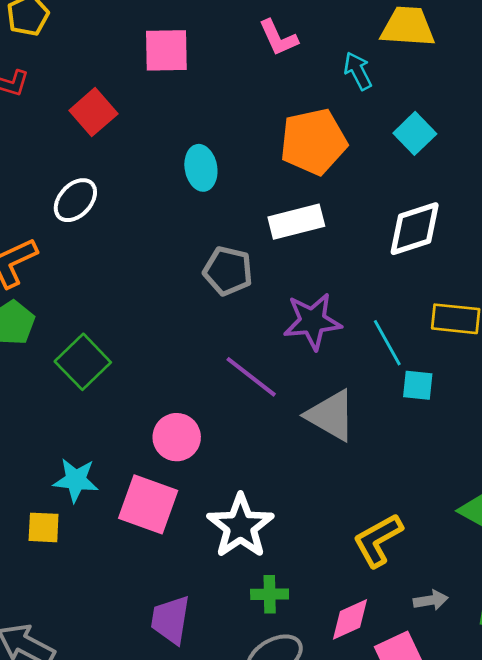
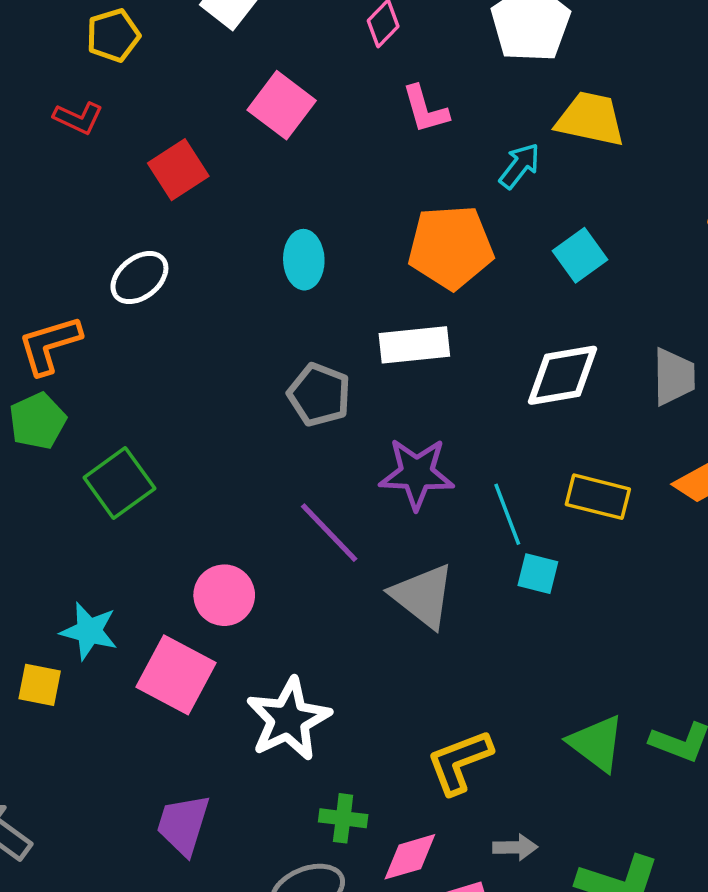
pink square: (166, 50) -> (282, 105), turned 30
cyan arrow: (358, 71) -> (519, 166), turned 57
green cross: (270, 594) -> (343, 818), moved

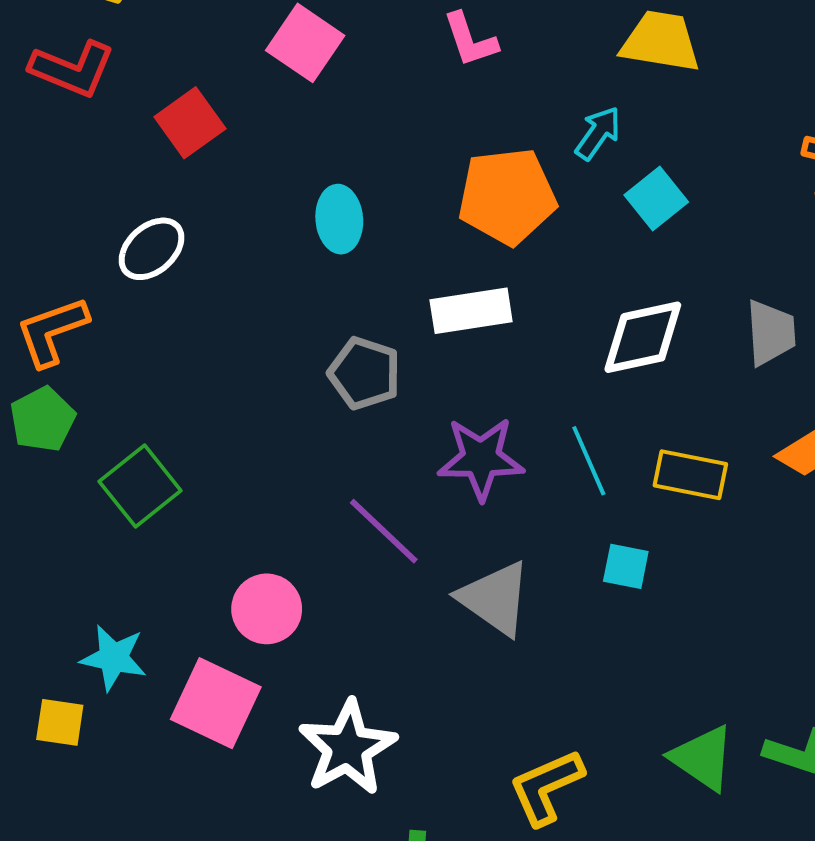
red L-shape: (78, 118) -> (72, 69), size x1.5
cyan arrow: (519, 166) -> (598, 133), moved
cyan line: (507, 514) -> (589, 461), moved

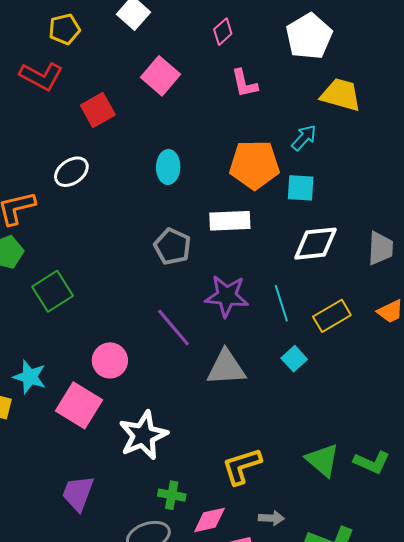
cyan square: (656, 198) -> (301, 188), moved, turned 36
yellow rectangle: (690, 475) -> (332, 316), turned -48
cyan square: (626, 566) -> (294, 359), turned 30
gray triangle: (495, 598) -> (226, 368), turned -45

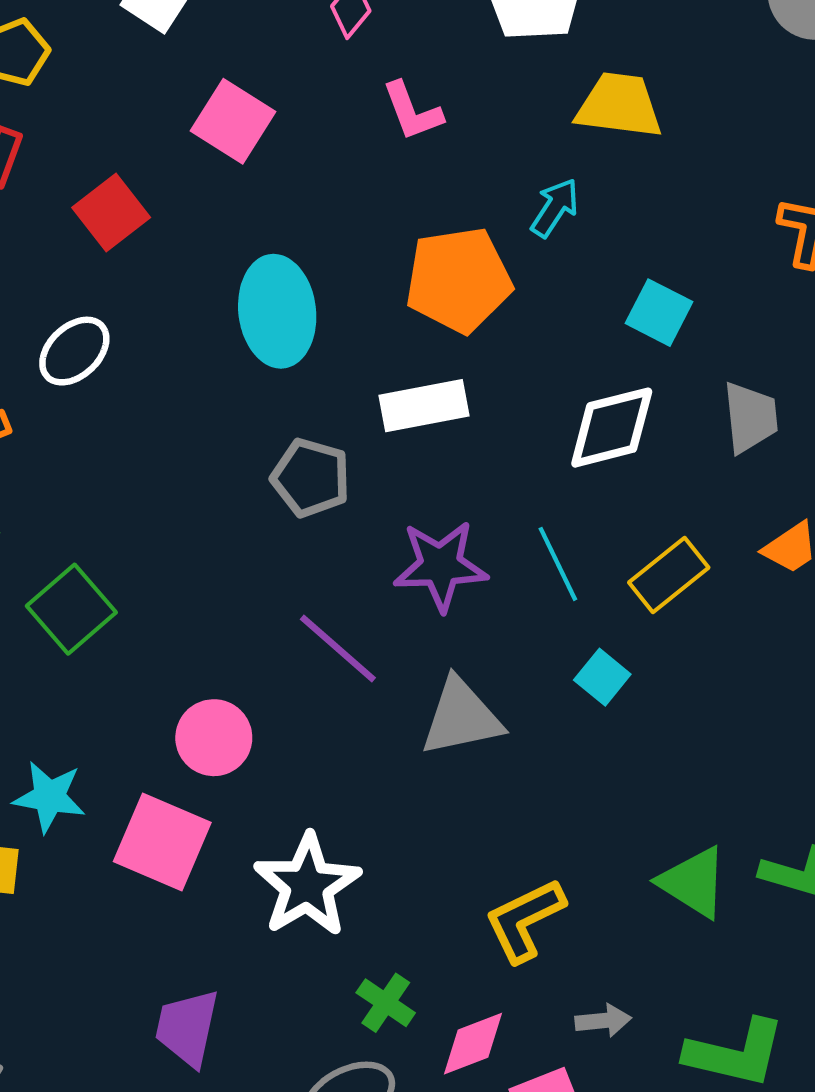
cyan ellipse: (168, 167) -> (277, 311), size x1.5
cyan square: (301, 188) -> (659, 313), moved, turned 32
green cross: (172, 495) -> (386, 1003), turned 32

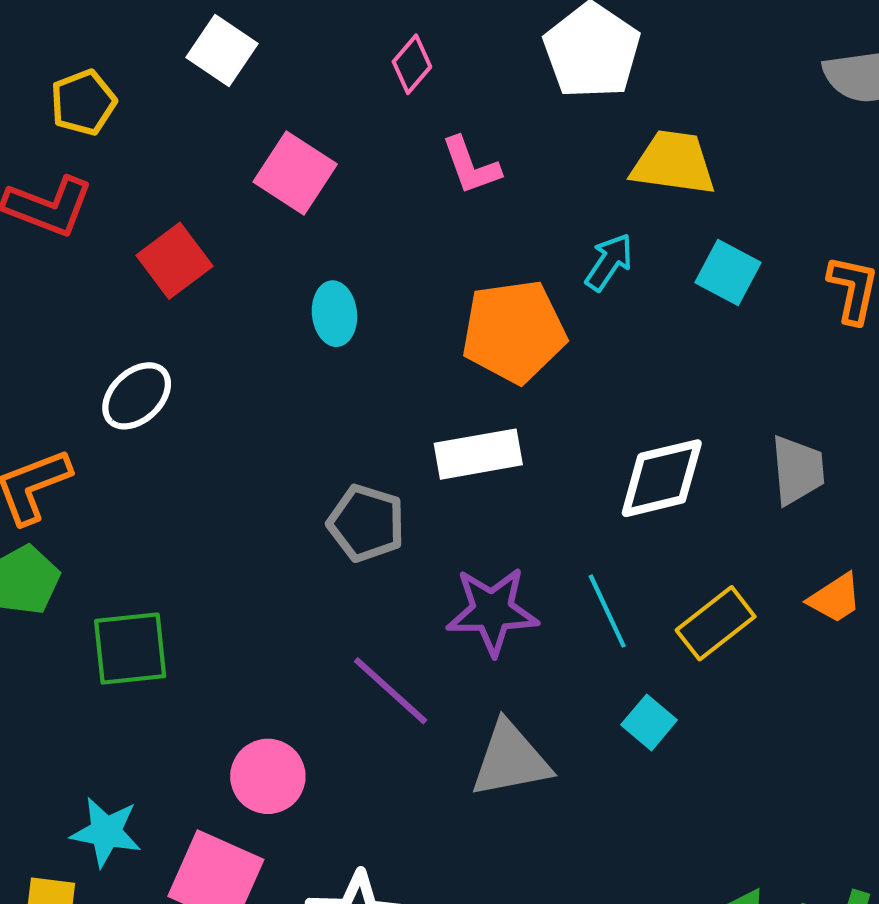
cyan ellipse: (277, 311) -> (334, 314), moved, size x0.6
cyan square: (659, 313) -> (728, 272), moved
green square: (71, 609) -> (130, 649), turned 34

